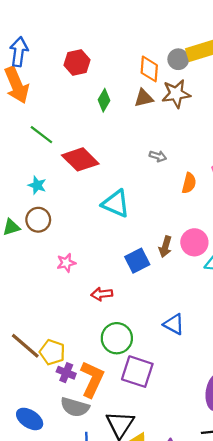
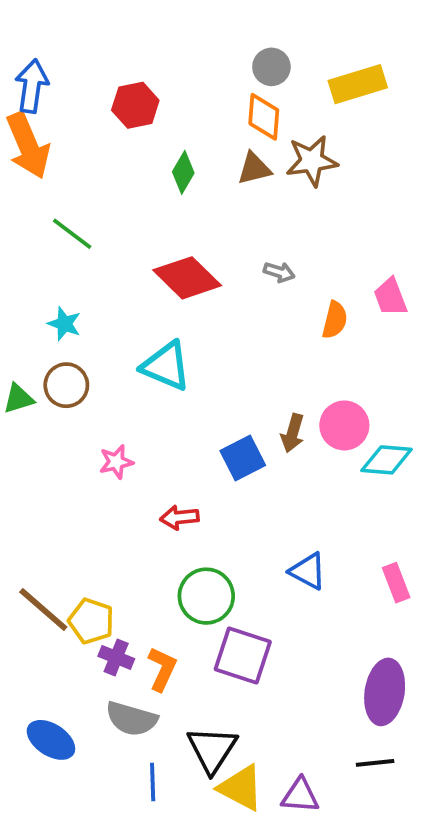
gray circle: (178, 59) -> (271, 67), moved
red diamond: (80, 159) -> (187, 278), moved
cyan triangle: (116, 204) -> (166, 366), moved
orange L-shape: (92, 379) -> (162, 669), size x0.7

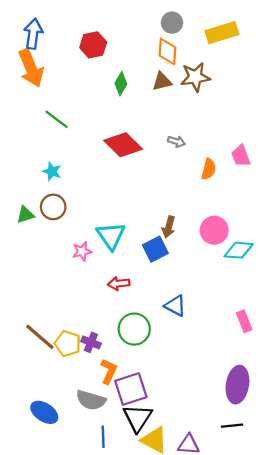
cyan triangle: (166, 366) -> (111, 236), moved, turned 32
brown arrow: (293, 433) -> (169, 227), moved
blue triangle: (308, 571) -> (175, 306), moved
purple square: (243, 656) -> (131, 389), moved, turned -36
purple cross: (116, 657) -> (91, 342), moved

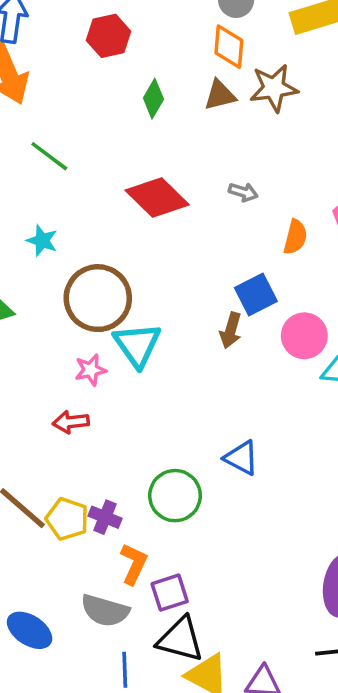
brown circle: (53, 207) -> (98, 298), moved, size x1.6
blue square: (155, 249) -> (256, 294), moved
red arrow: (119, 284) -> (71, 422), moved
purple square: (131, 389) -> (170, 593), size x0.7
black triangle: (138, 418) -> (180, 639), turned -48

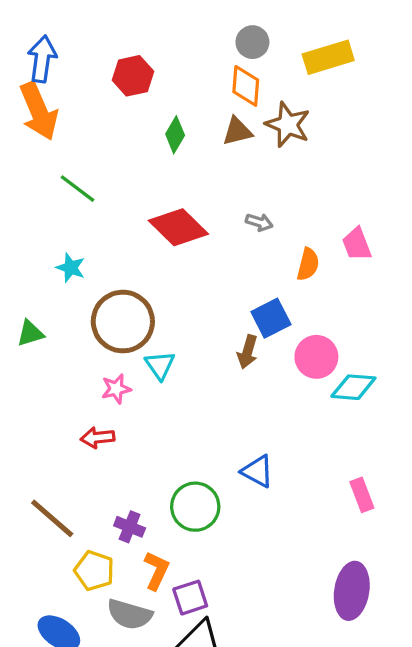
brown star: (274, 88) -> (288, 125), turned 30
cyan triangle: (137, 345) -> (160, 365), size x0.7
yellow pentagon: (67, 519) -> (94, 571), moved

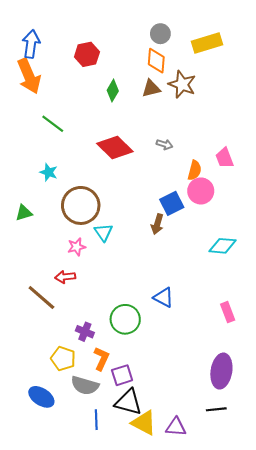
pink circle: (316, 357) -> (201, 191), moved
brown line: (52, 518) -> (41, 298), moved

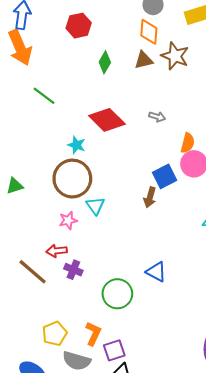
cyan star: (49, 172) -> (77, 145), moved
purple cross: (85, 332) -> (73, 270), moved
yellow pentagon: (63, 359) -> (55, 334), turned 30

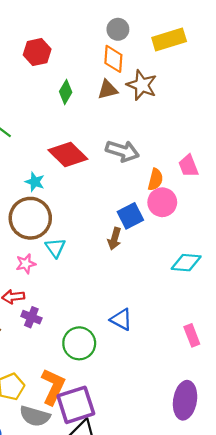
gray arrow: (157, 117) -> (122, 151), size x1.8
orange L-shape: (93, 334) -> (53, 387), size x1.4
purple square: (114, 350) -> (76, 405), size x1.6

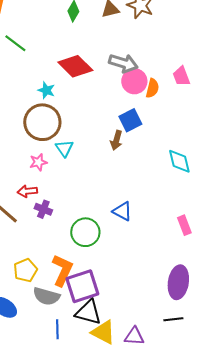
pink circle: (162, 202) -> (134, 81), moved
cyan diamond: (186, 263) -> (179, 161), turned 72

